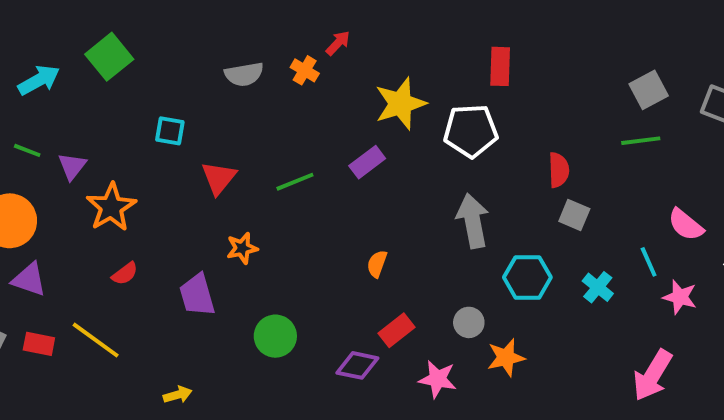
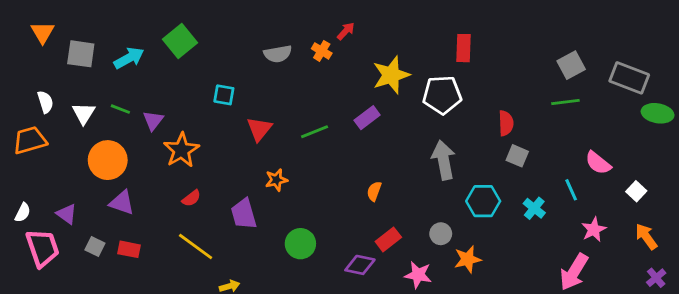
pink star: (680, 297) -> (594, 229), moved, turned 30
yellow line: (96, 340) -> (196, 246), moved

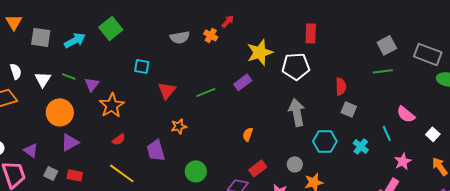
purple triangle: (122, 203) -> (70, 142), turned -48

